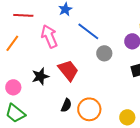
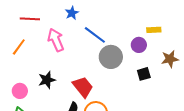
gray circle: (104, 53) -> (111, 57), size x1.5
red trapezoid: (68, 70) -> (83, 87), moved

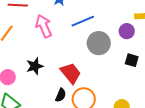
blue line: (95, 35) -> (83, 21), turned -60
black square: (144, 74) -> (132, 60), turned 32

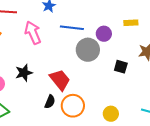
blue line: (83, 21) -> (72, 28), turned 30
purple circle: (127, 31) -> (104, 34), moved

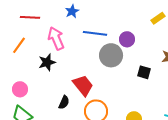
yellow rectangle: (131, 23) -> (158, 18), moved, turned -32
black star: (24, 73) -> (47, 62), moved
black semicircle: (50, 102) -> (64, 102), moved

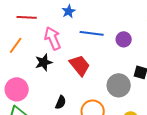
gray circle: (111, 55) -> (119, 85), moved
red trapezoid: (83, 85) -> (80, 65), moved
pink circle: (20, 89) -> (17, 89), size x1.5

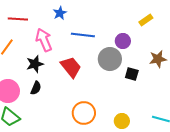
purple circle: (124, 39) -> (123, 41), moved
gray circle: (119, 85) -> (110, 59), moved
black semicircle: (61, 102) -> (36, 88), moved

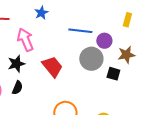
yellow rectangle: (146, 20) -> (127, 20), turned -40
blue line: (83, 35) -> (80, 31), moved
brown star: (158, 59) -> (126, 55), moved

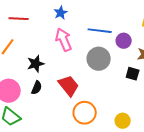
pink arrow: (25, 40) -> (64, 40), moved
gray circle: (91, 59) -> (99, 59), moved
red trapezoid: (52, 67) -> (69, 86), moved

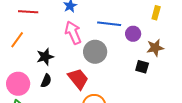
gray circle: (99, 59) -> (95, 52), moved

